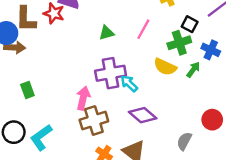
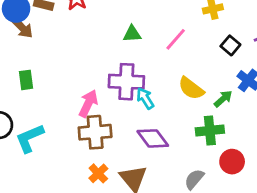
green cross: (179, 43) -> (210, 131), moved
brown arrow: (15, 47) -> (22, 27), turned 30

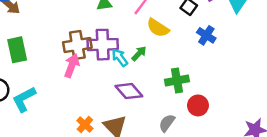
green rectangle: (26, 80) -> (17, 50), size x1.5
yellow semicircle: (191, 88) -> (158, 28), moved
green arrow: (223, 99) -> (139, 53), moved
brown cross: (95, 132) -> (77, 45), moved

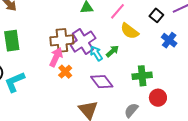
purple cross: (103, 45) -> (83, 42), turned -35
orange cross: (85, 125) -> (65, 72), moved

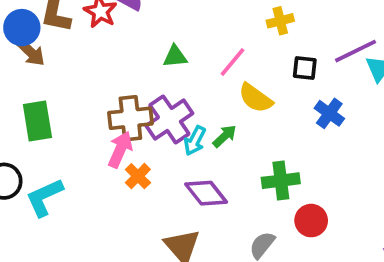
black square: (156, 15) -> (305, 68), turned -32
cyan arrow: (96, 53) -> (195, 141), turned -119

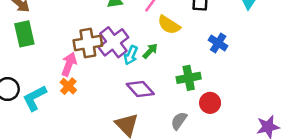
blue cross: (329, 113) -> (218, 43), moved
green rectangle: (37, 121) -> (24, 34), moved
pink arrow: (120, 150) -> (69, 64), moved
orange cross: (138, 176) -> (68, 86), moved

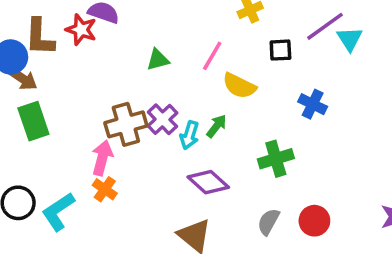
purple cross: (113, 42) -> (162, 119), size x0.7
red circle: (210, 103) -> (314, 221), moved

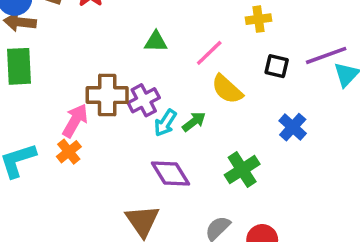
brown arrow: (22, 78) -> (20, 22), turned 136
green cross: (276, 159) -> (242, 170), turned -32

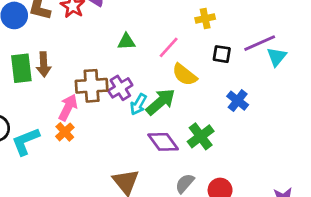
brown arrow: (20, 22) -> (44, 64), moved, turned -95
green arrow: (194, 122) -> (161, 102), size x1.6
purple diamond: (171, 173) -> (163, 142), moved

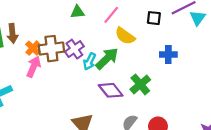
blue cross: (238, 101) -> (168, 54), turned -35
orange cross: (65, 132) -> (33, 48), moved

